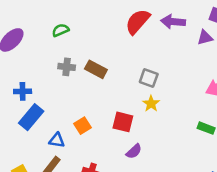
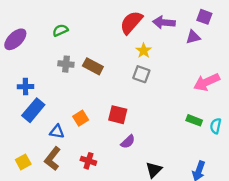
yellow star: (151, 104) -> (144, 51), moved

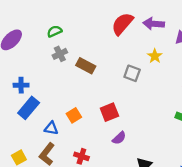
yellow star: (144, 51) -> (155, 56), moved
gray cross: (66, 64) -> (60, 54), moved, turned -32
red square: (118, 115) -> (109, 112), turned -36

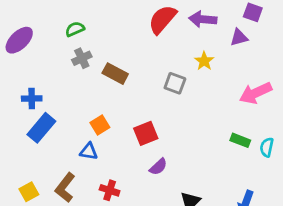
orange square: (74, 115) -> (100, 125), moved
blue triangle: (51, 128) -> (89, 151), moved

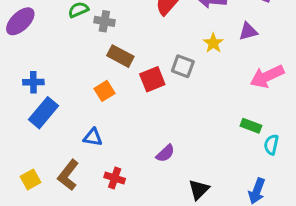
purple triangle: (239, 37) -> (248, 31), moved
gray cross: (82, 58) -> (104, 21), moved, turned 36
orange square: (100, 125) -> (104, 91), moved
red square: (146, 133) -> (152, 79), moved
cyan semicircle: (267, 147) -> (271, 145), moved

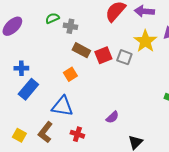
yellow star: (213, 43) -> (145, 41), size x1.6
red square: (152, 79) -> (103, 55), moved
blue triangle: (93, 137) -> (62, 106), size x1.6
yellow square: (30, 179) -> (19, 135), turned -32

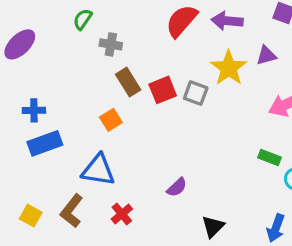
green semicircle: (52, 18) -> (83, 19), moved, turned -32
brown rectangle: (81, 50) -> (128, 82), turned 30
blue rectangle: (28, 89) -> (45, 143), turned 30
red cross: (77, 134) -> (122, 214), turned 32

